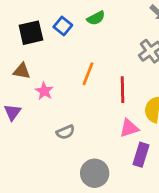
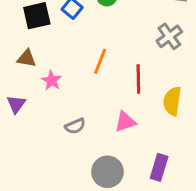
pink triangle: (129, 128) -> (125, 122), moved
purple rectangle: (141, 155) -> (159, 167), moved

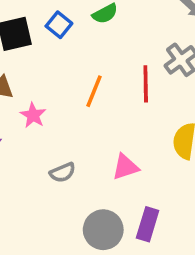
red line: (138, 79) -> (146, 84), moved
purple rectangle: (159, 167) -> (148, 224), moved

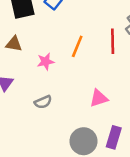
pink star: (33, 115) -> (46, 62), moved, turned 30
gray semicircle: (63, 172) -> (43, 102), moved

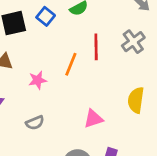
red line: (113, 41) -> (96, 47), moved

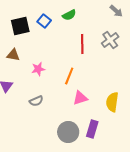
orange line: (71, 64) -> (69, 76), moved
yellow semicircle: (136, 100) -> (112, 102), moved

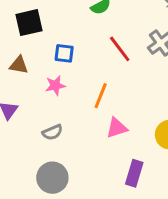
blue square: (44, 21) -> (64, 53), moved, turned -32
red line: (82, 44) -> (120, 49), turned -36
gray circle: (68, 132) -> (52, 178), moved

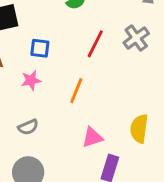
red line: (120, 49) -> (95, 44), turned 64
pink triangle: (117, 128) -> (92, 137), moved

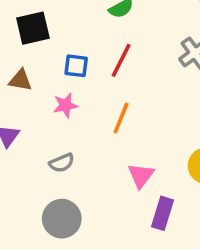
red line: (95, 44) -> (121, 60), moved
pink triangle: (92, 137) -> (141, 175), turned -35

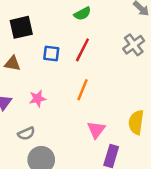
pink star: (65, 105) -> (37, 99), moved
gray semicircle: (62, 163) -> (26, 134), moved

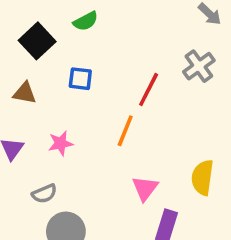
green semicircle: (82, 14) -> (86, 21), moved
black square: (21, 27) -> (37, 41), turned -30
red line: (82, 50) -> (149, 89), moved

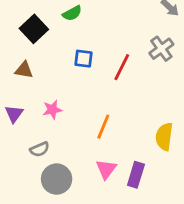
blue square: (80, 79) -> (83, 59), moved
orange line: (125, 131) -> (103, 127), moved
pink triangle: (145, 188) -> (106, 169), moved

